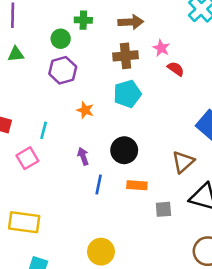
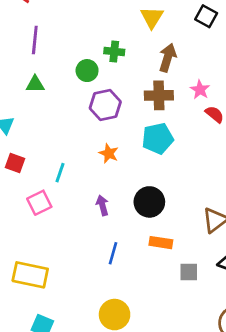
brown arrow: (131, 22) -> (168, 58), turned -75
purple hexagon: (63, 70) -> (105, 105), moved
blue line: (99, 185) -> (113, 253), moved

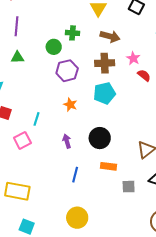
brown arrow: (168, 58) -> (110, 36), turned 90

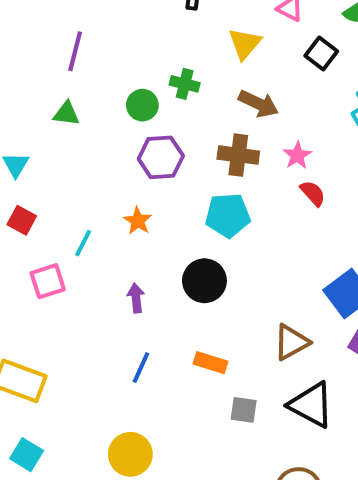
orange star: (70, 105) -> (138, 221), moved
black circle: (100, 138) -> (204, 281), moved

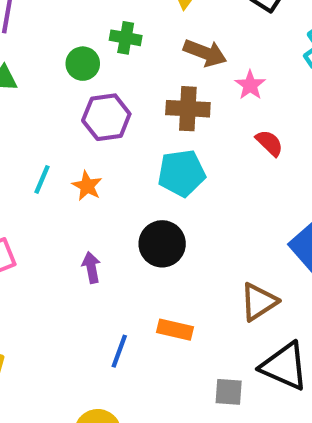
pink star: (297, 155) -> (250, 85), moved
cyan line: (83, 243) -> (42, 179), moved
blue line: (141, 368) -> (119, 351), moved
gray square: (244, 410) -> (229, 392), moved

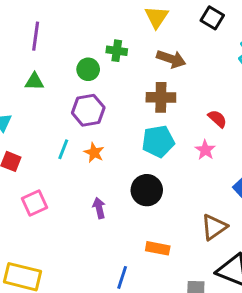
pink star: (250, 85) -> (205, 150), moved
purple hexagon: (106, 117) -> (88, 110), moved
blue line: (119, 351) -> (122, 277), moved

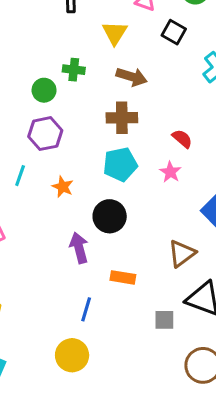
orange star: (94, 153) -> (63, 187), moved
purple arrow: (99, 208) -> (79, 248), moved, size x1.4

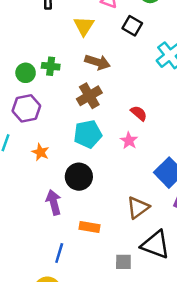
green cross: (74, 70) -> (51, 66), moved
brown cross: (122, 118) -> (89, 96), turned -30

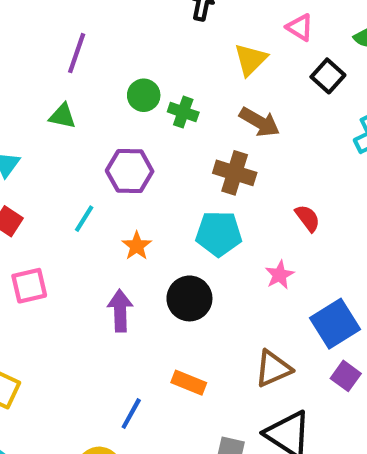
green circle: (26, 73) -> (144, 95), moved
brown cross: (89, 96) -> (235, 173), turned 35
pink star: (129, 141) -> (280, 275), moved
purple arrow: (54, 202) -> (120, 311), moved

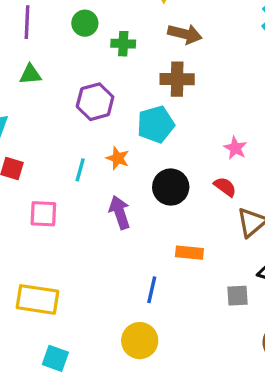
green circle: (144, 95) -> (85, 23), moved
red semicircle: (308, 218) -> (225, 187), moved
cyan line: (84, 219) -> (80, 170), moved
cyan pentagon: (219, 234) -> (156, 124), moved
pink square: (29, 286) -> (43, 214), turned 32

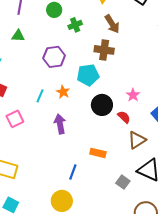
brown arrow: (185, 34) -> (112, 24), turned 36
green cross: (123, 44) -> (75, 25), turned -32
black circle: (171, 187) -> (102, 105), moved
pink square: (43, 214) -> (15, 119), turned -36
gray square: (237, 296) -> (123, 182), turned 32

